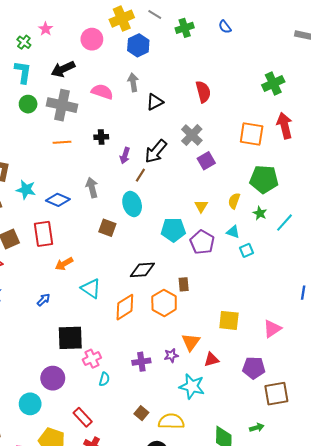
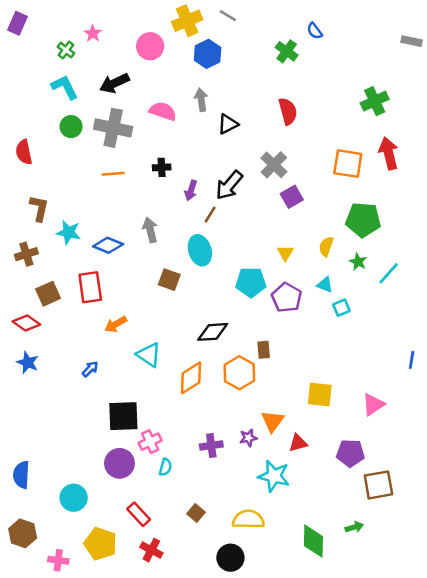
green cross: (185, 28) -> (287, 51), moved, turned -36
cyan L-shape: (23, 72) -> (65, 87), turned -35
purple circle: (53, 378) -> (120, 463), moved
brown square: (141, 413) -> (196, 513), moved

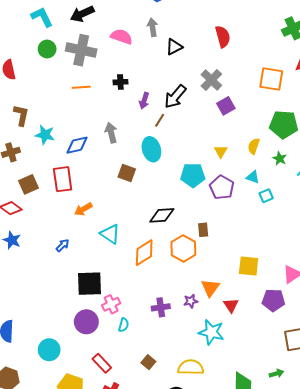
blue diamond: (108, 245) -> (77, 145), turned -35
red triangle: (298, 443) -> (231, 305), turned -49
purple pentagon: (350, 453) -> (273, 300), moved

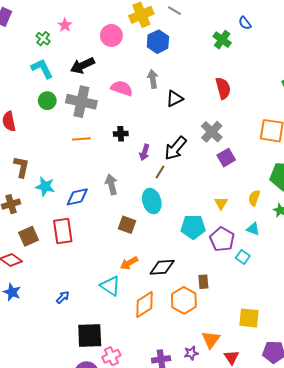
cyan square: (266, 196) -> (243, 257), moved, turned -32
orange arrow: (83, 209) -> (129, 263), moved

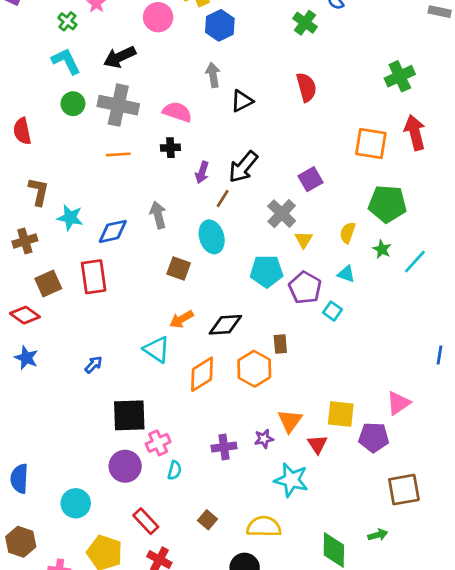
pink semicircle: (122, 88) -> (177, 112), moved
gray cross: (212, 132) -> (282, 214), moved
yellow square: (249, 318) -> (341, 414), moved

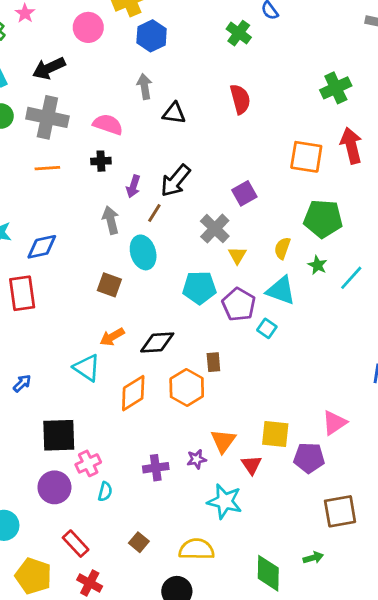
black triangle: (242, 101) -> (174, 113), turned 35
gray arrow: (158, 215) -> (111, 220), moved
cyan triangle: (346, 274) -> (281, 290), size x1.6

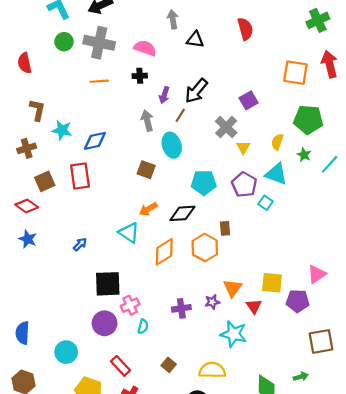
cyan pentagon: (199, 288) -> (204, 182), moved

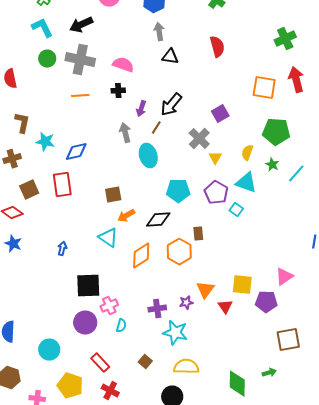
gray arrow: (173, 19) -> (159, 32), moved
brown square: (146, 170) -> (113, 195), moved, turned -30
blue arrow: (80, 244) -> (62, 249), turned -32
cyan star: (234, 334) -> (175, 333), moved

